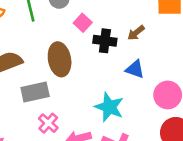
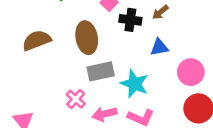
blue triangle: (135, 69) -> (159, 47), turned -30
gray rectangle: (35, 92) -> (101, 71), moved

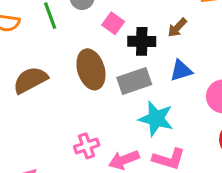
gray rectangle: (101, 71) -> (134, 81), moved
pink cross: (76, 99) -> (87, 146), turned 36

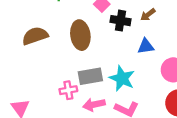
gray rectangle: (134, 81) -> (90, 76), moved

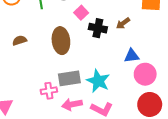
brown semicircle: (35, 36) -> (20, 40), size x0.6
blue triangle: (146, 46) -> (132, 56), moved

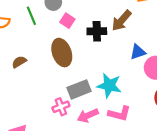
pink square: (81, 13) -> (67, 21), moved
brown arrow: (123, 23) -> (121, 20), size x1.5

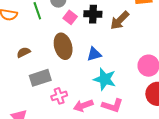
black cross: (97, 31) -> (93, 14), moved
blue triangle: (138, 52) -> (94, 54), moved
gray rectangle: (79, 89) -> (40, 78), moved

